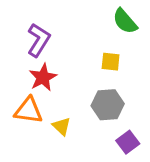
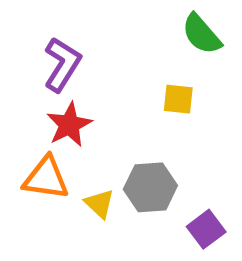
gray hexagon: (108, 105) -> (150, 187), moved

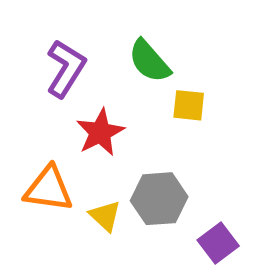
green semicircle: (202, 34) -> (149, 61), moved
red star: (69, 125) -> (100, 132), moved

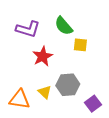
purple L-shape: (66, 68) -> (28, 29), turned 75
orange triangle: (49, 189) -> (20, 99), moved

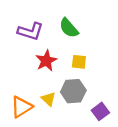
yellow square: (80, 45) -> (79, 62), moved
orange triangle: (20, 99) -> (21, 107), turned -40

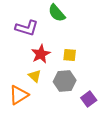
green semicircle: (69, 28) -> (57, 13), moved
yellow triangle: (48, 99) -> (35, 76), moved

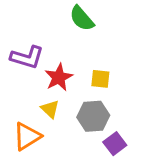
purple L-shape: (27, 28) -> (27, 57), moved
purple square: (89, 99) -> (115, 144), moved

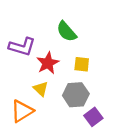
green semicircle: (82, 18) -> (66, 31), moved

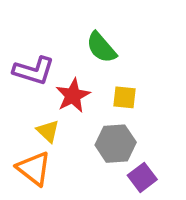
yellow triangle: (41, 89) -> (48, 131), moved
orange triangle: (22, 111) -> (34, 169), turned -50

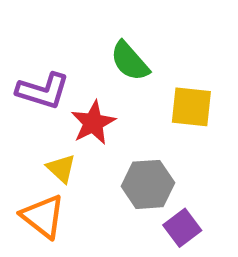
yellow square: (124, 97) -> (191, 107), moved, size x1.4

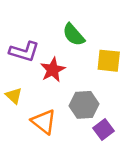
yellow triangle: (61, 168) -> (14, 96), moved
orange triangle: (43, 216) -> (44, 122), moved

